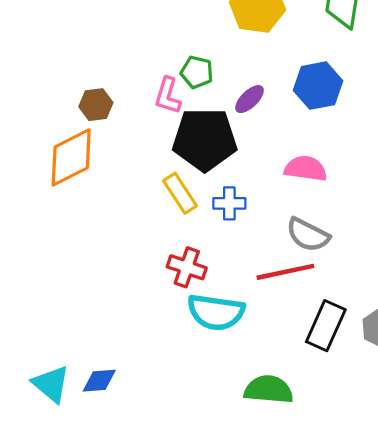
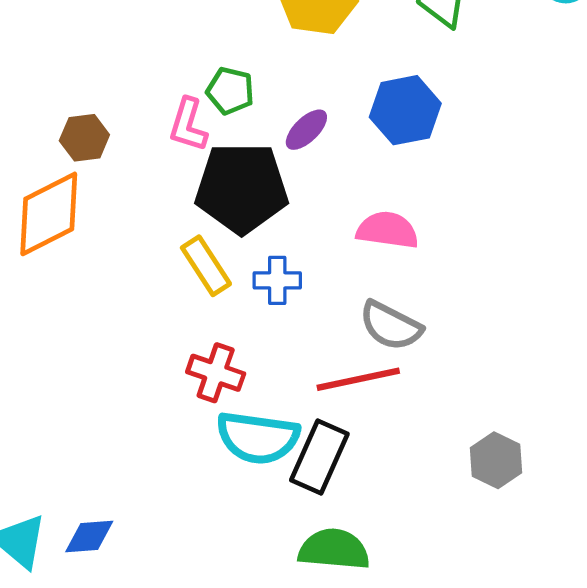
black rectangle: (326, 326) -> (319, 457), moved

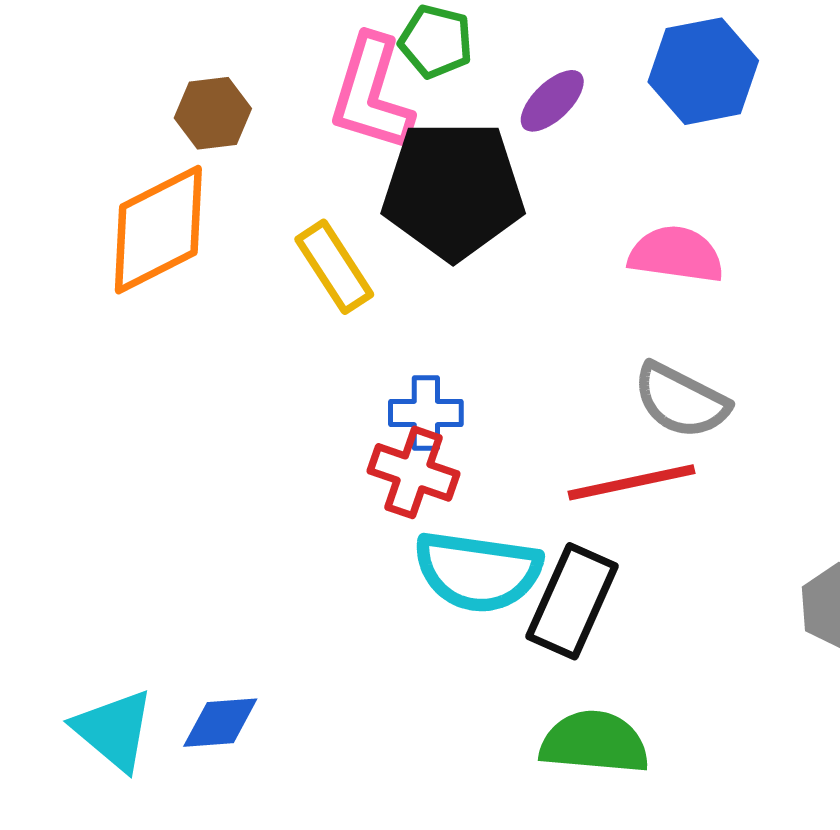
pink L-shape: (188, 125) -> (371, 93), size x1.4
yellow rectangle: (206, 266) -> (334, 267), moved
blue cross: (277, 280) -> (426, 413), moved

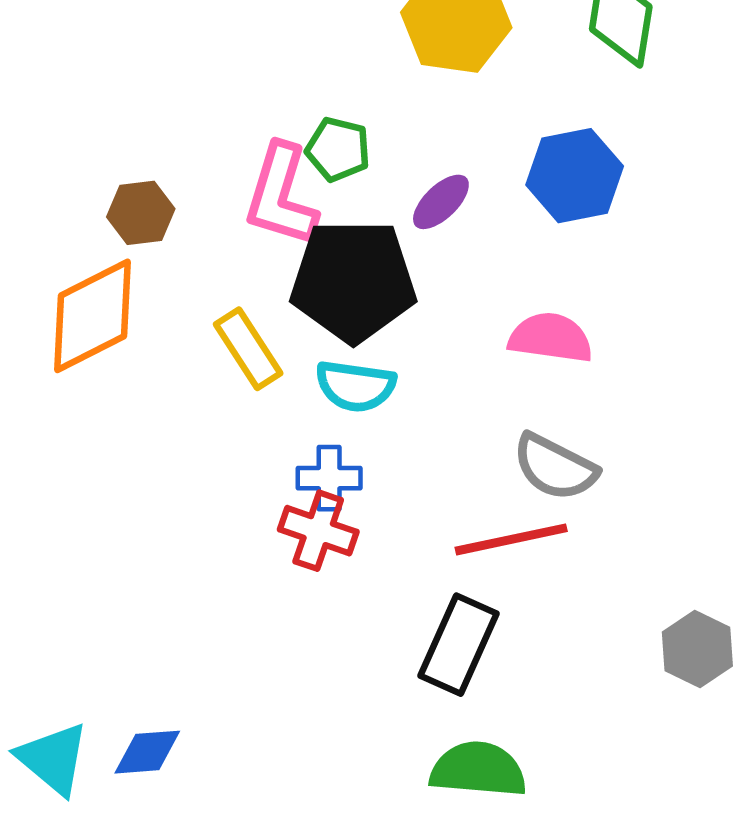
cyan semicircle: (478, 571) -> (355, 386), moved, size x0.7

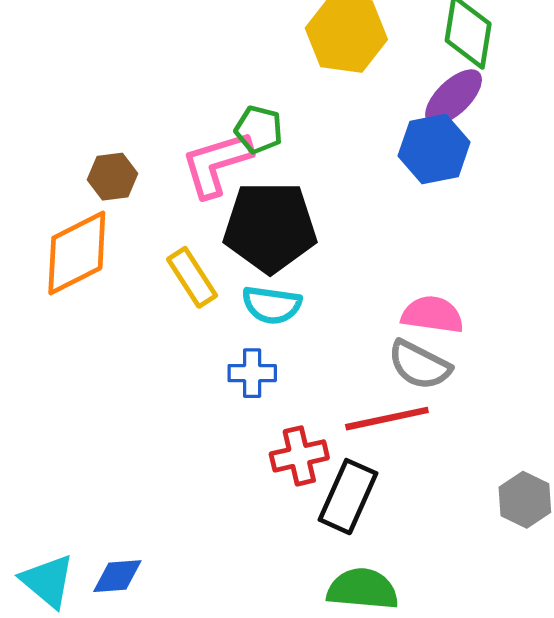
pink L-shape: (281, 195) -> (216, 164), turned 56
purple ellipse: (441, 202) -> (454, 97), moved, size x1.4
pink semicircle: (551, 338) -> (432, 315), moved
red cross: (318, 531) -> (299, 456), moved, turned -32

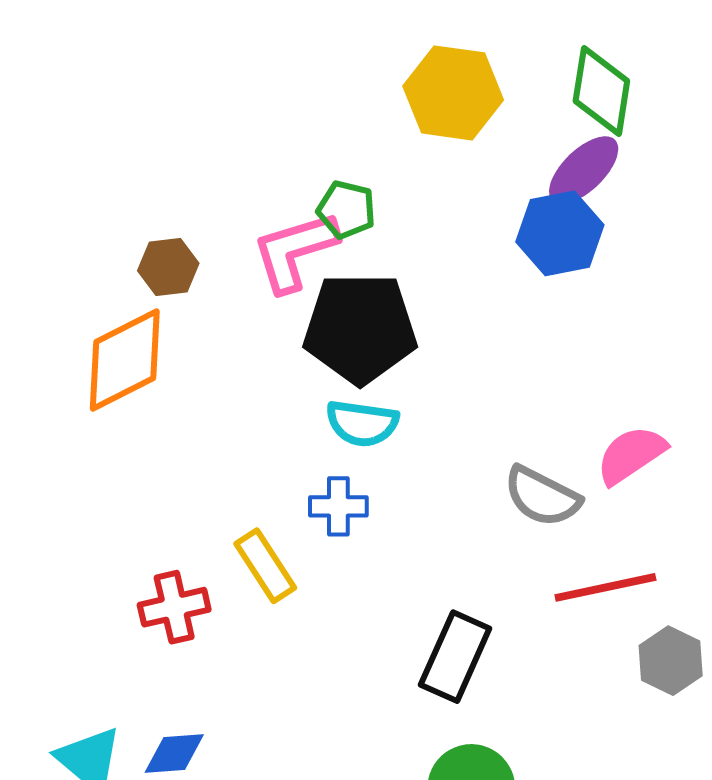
yellow rectangle: (192, 277) -> (265, 566), moved
pink semicircle: (432, 315) -> (631, 455), moved, turned -42
red line: (387, 419) -> (605, 587), moved
red cross: (299, 456) -> (174, 607), moved

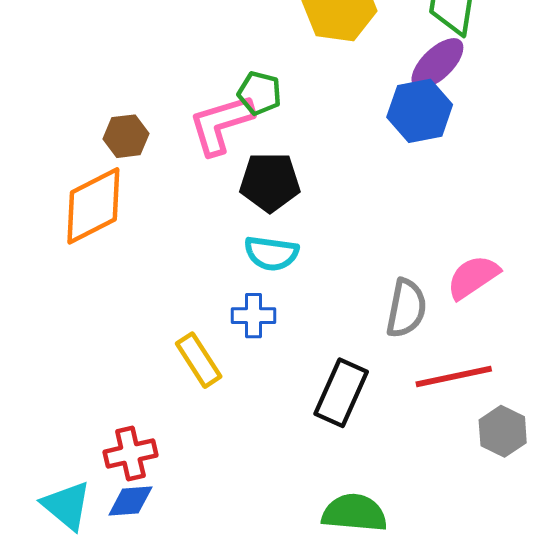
black pentagon: (360, 328) -> (270, 182), size x0.7
gray semicircle: (542, 496) -> (406, 308), turned -106
red cross: (174, 607) -> (130, 454), moved
black rectangle: (455, 657) -> (341, 393), moved

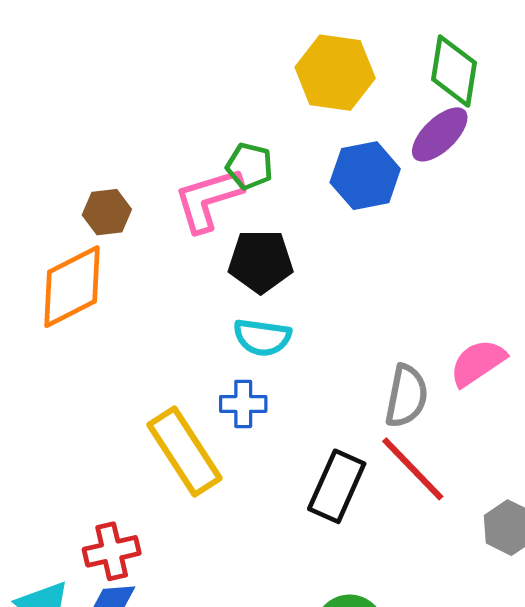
blue hexagon: (420, 111) -> (365, 176), moved
yellow rectangle: (199, 360) -> (185, 451), size x1.5
red line: (454, 376) -> (413, 469), moved, turned 58

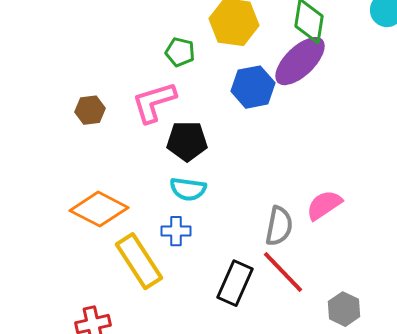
purple ellipse: (440, 134) -> (300, 61), size x1.4
green pentagon: (250, 166) -> (180, 52), moved
orange diamond: (72, 287) -> (99, 209), moved, turned 54

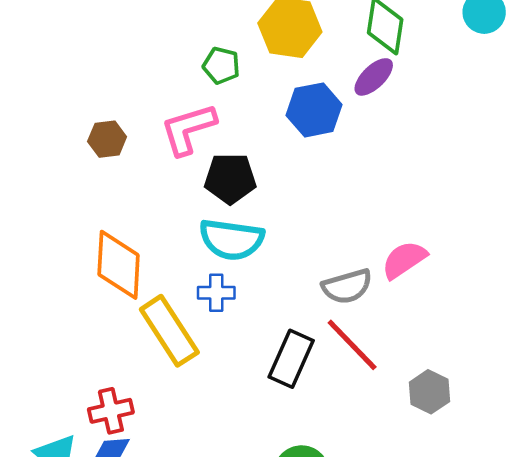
purple ellipse: (300, 61) -> (374, 77), size x0.6
cyan semicircle: (188, 189) -> (231, 239), size x1.4
orange diamond: (99, 209) -> (119, 265), turned 66
gray semicircle: (279, 226) -> (347, 286), turned 63

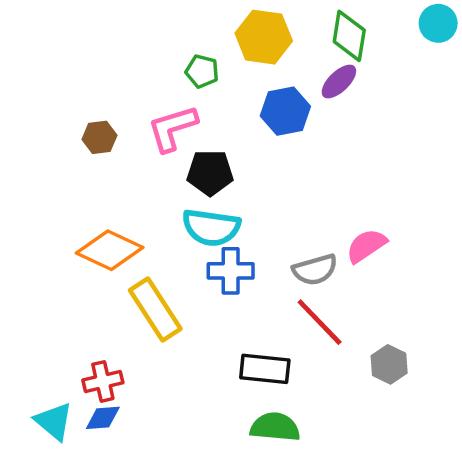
orange diamond: (119, 265) -> (110, 250), turned -68
blue cross: (216, 293) -> (231, 271), moved, size x1.4
black rectangle: (291, 359) -> (265, 369), moved, turned 72

